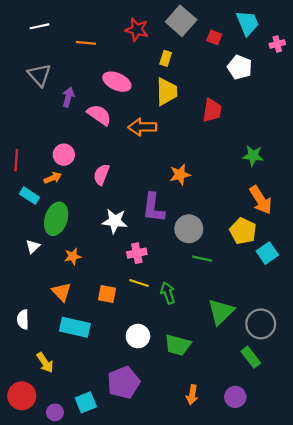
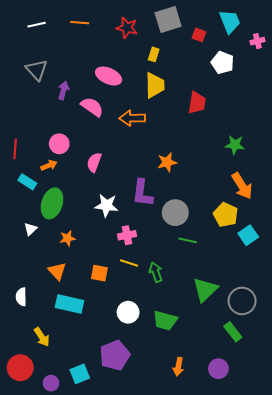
gray square: (181, 21) -> (168, 20), turned 32
orange line: (86, 43) -> (80, 23), moved

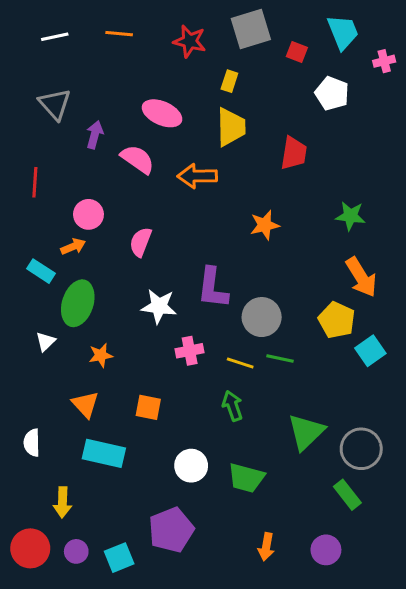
red line: (15, 149) -> (35, 182), moved
orange star: (167, 162) -> (265, 225), moved
yellow line: (129, 263) -> (240, 363), moved
yellow arrow: (42, 337) -> (62, 502), turned 36
purple circle: (51, 383) -> (76, 551), moved

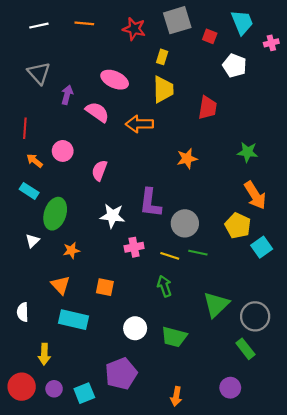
orange arrow: (73, 247) -> (35, 161), moved, turned -119
orange arrow: (266, 547) -> (176, 396), moved

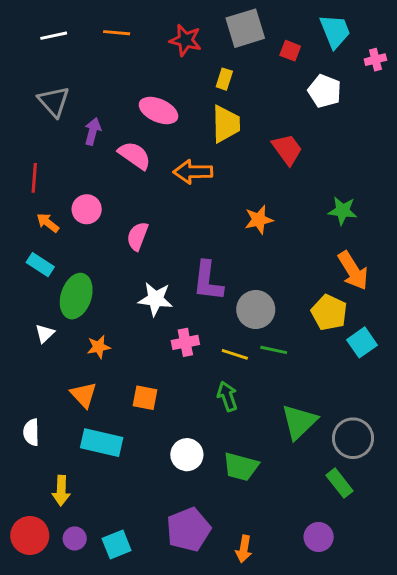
red trapezoid: (208, 108) -> (287, 149), turned -45
purple pentagon: (121, 374) -> (188, 529), moved

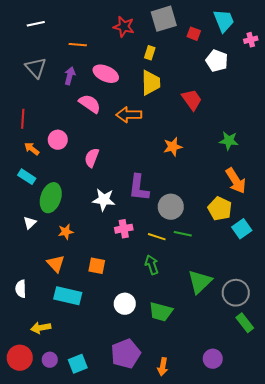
orange line: (117, 33) -> (78, 45), moved
purple arrow: (93, 131) -> (70, 76), moved
green rectangle: (340, 483) -> (245, 323), moved
yellow arrow: (61, 491) -> (41, 328), turned 78

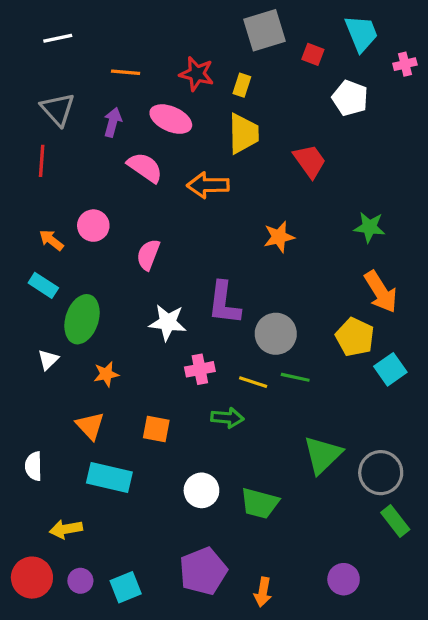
red star: (124, 27) -> (197, 74), moved
red line: (23, 119) -> (42, 161), moved
green arrow: (152, 265) -> (227, 418), moved, turned 114

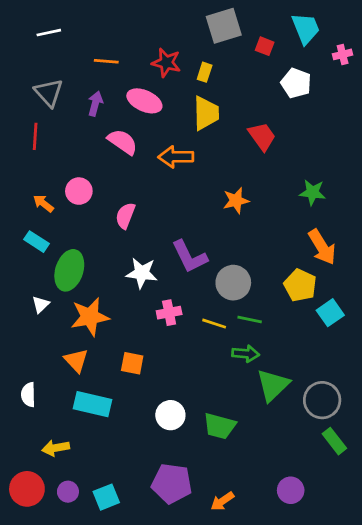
purple L-shape: (224, 303) -> (190, 257), turned -33
orange star: (106, 374) -> (90, 317), size x1.8
green arrow: (227, 418) -> (246, 354), moved
purple pentagon: (203, 571) -> (172, 483), turned 30
orange arrow: (263, 592) -> (222, 501), turned 45

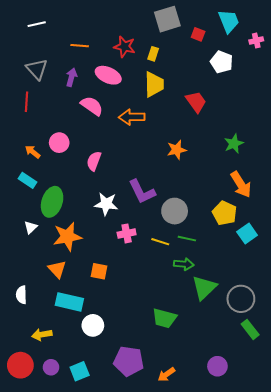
green star: (313, 192) -> (234, 144), turned -30
white circle: (170, 415) -> (93, 325), moved

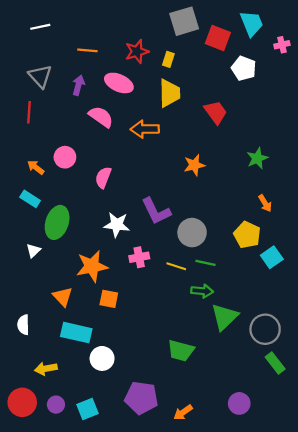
red square: (198, 34) -> (218, 38), size x1.6
red star: (125, 47) -> (137, 52), turned -30
orange arrow: (241, 184) -> (265, 203), size x0.6
orange star: (67, 237) -> (92, 266), moved

